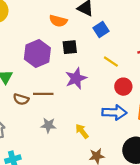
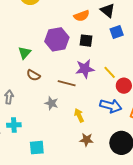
orange semicircle: (58, 21) -> (82, 16), turned -49
yellow line: (111, 62) -> (110, 72), moved
brown line: (43, 94) -> (67, 83), moved

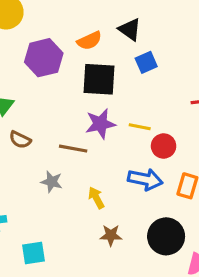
purple hexagon: (57, 39) -> (44, 58), moved
black square: (86, 41) -> (99, 79), size x1.6
yellow line: (110, 72) -> (140, 127), turned -32

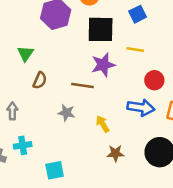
yellow line: (140, 127) -> (135, 49), moved
brown semicircle: (20, 140) -> (40, 80), turned -90

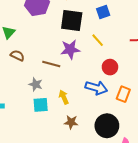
yellow line: (135, 49) -> (98, 40), turned 32
brown semicircle: (40, 80) -> (17, 55), turned -96
cyan square: (55, 170) -> (41, 105), moved

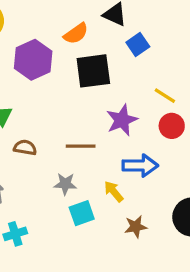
yellow line: (98, 40) -> (165, 96), moved
purple star: (70, 49) -> (122, 120), moved
blue arrow: (96, 88) -> (140, 166), moved

